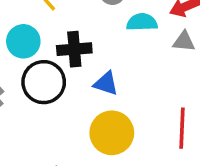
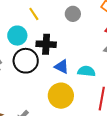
cyan semicircle: (142, 22) -> (86, 71), moved

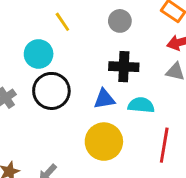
black cross: (46, 44) -> (124, 67), moved
blue triangle: (62, 67) -> (104, 99), turned -35

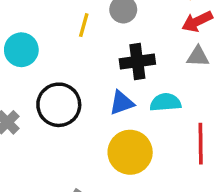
yellow line: (62, 22) -> (84, 25), moved, turned 60
cyan circle: (39, 54) -> (21, 50), moved

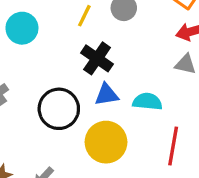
black cross: (137, 62) -> (97, 58), moved, turned 32
black circle: (59, 105) -> (59, 109), moved

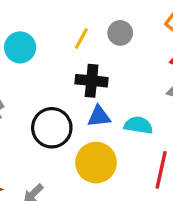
black cross: (97, 58) -> (92, 81), turned -32

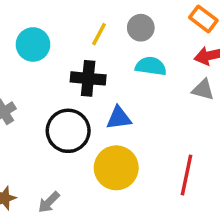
black cross: (92, 81) -> (88, 78), moved
cyan semicircle: (138, 125) -> (151, 66), moved

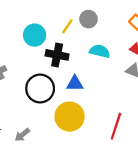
gray circle: (141, 28) -> (88, 19), moved
cyan circle: (33, 44) -> (35, 35), moved

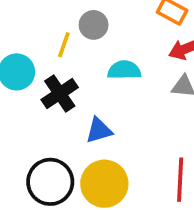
black cross: (57, 55) -> (60, 93), turned -30
black circle: (40, 89) -> (50, 182), moved

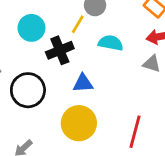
yellow line: (64, 45) -> (78, 24), moved
black circle: (50, 182) -> (28, 90), moved

